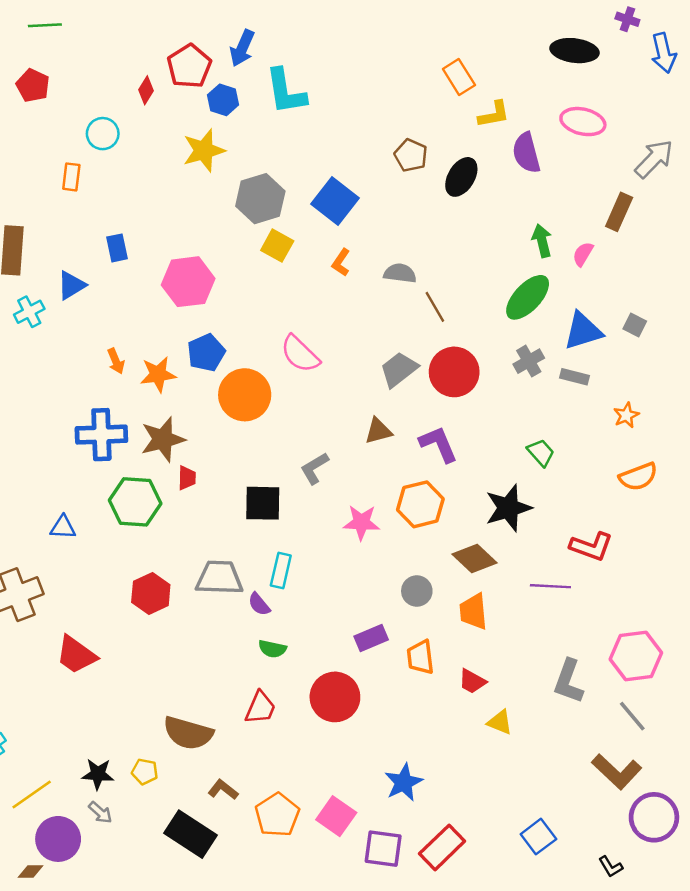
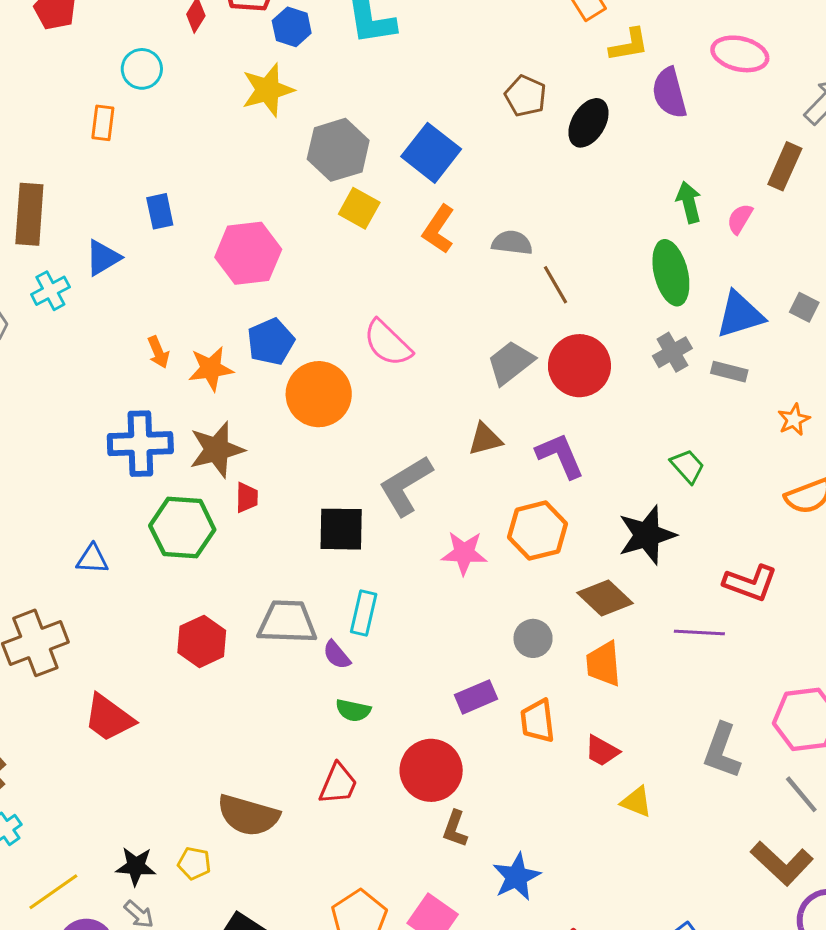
orange L-shape: (341, 262) -> (439, 229), size x1.4
green ellipse: (528, 297) -> (671, 273), turned -57
gray L-shape: (314, 468) -> (406, 486), size x1.5
brown L-shape: (223, 790) -> (455, 829), moved, turned -108

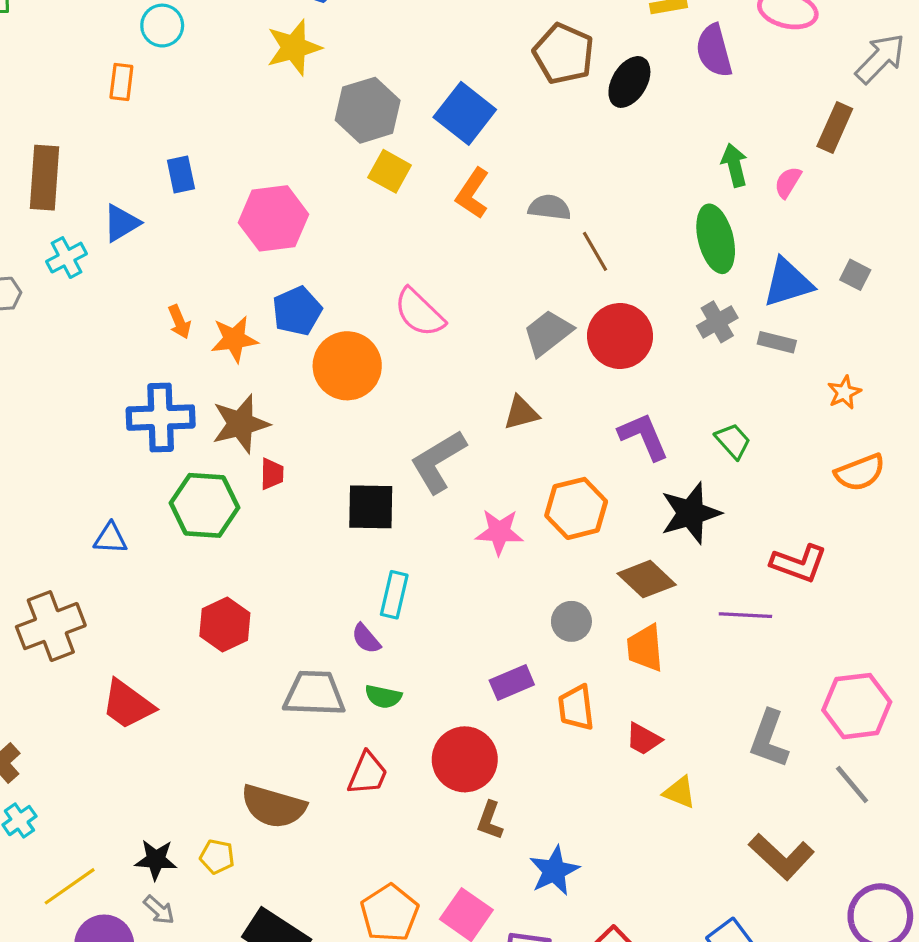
brown pentagon: (526, 96) -> (564, 54), size x1.4
purple L-shape: (560, 456) -> (644, 436), moved
gray trapezoid: (287, 622) -> (314, 693), moved
brown L-shape: (782, 863) -> (782, 857), moved

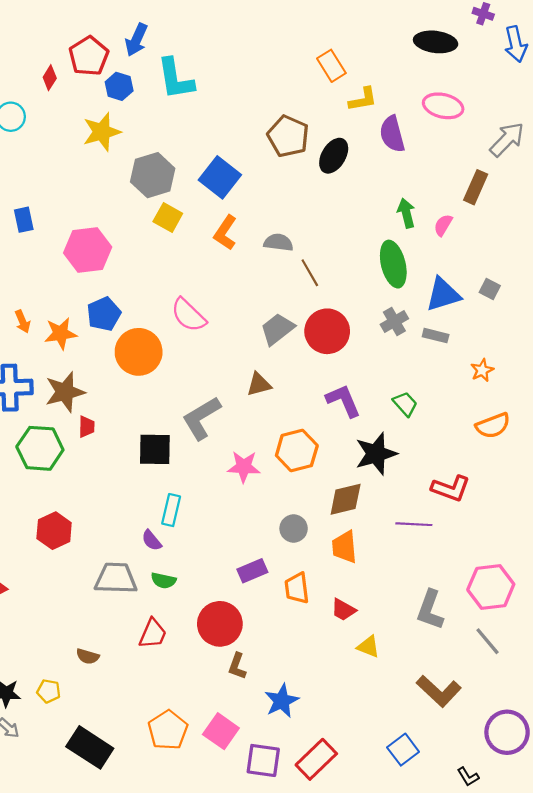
brown diamond: (647, 579) -> (346, 499), turned -57
brown semicircle: (273, 806) -> (88, 656), size x0.5

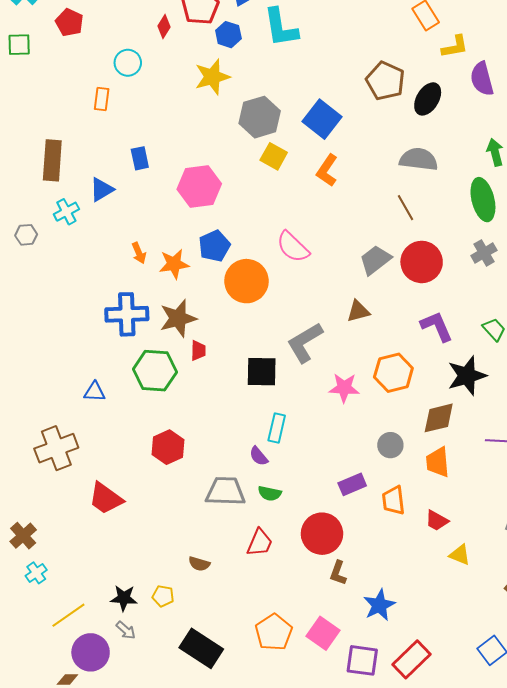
gray semicircle: (278, 242) -> (419, 159), moved, size x1.4

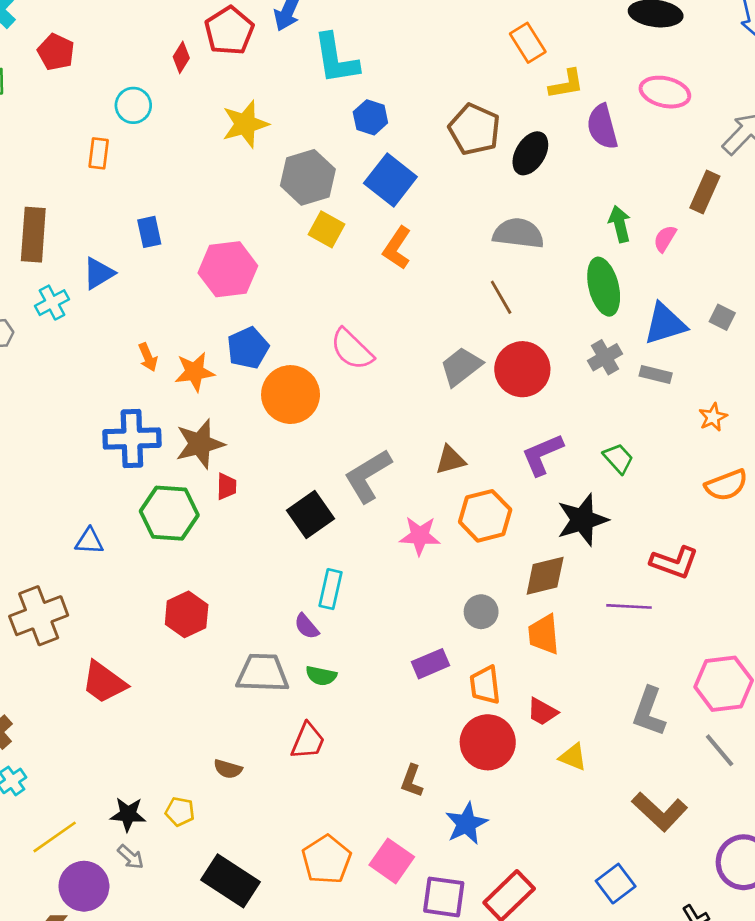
blue hexagon: (228, 35) -> (370, 117), moved
brown triangle: (358, 311) -> (450, 460), moved
purple L-shape: (437, 326) -> (542, 454), turned -90
black square: (262, 372) -> (311, 514), turned -36
red circle: (322, 534) -> (488, 742), moved

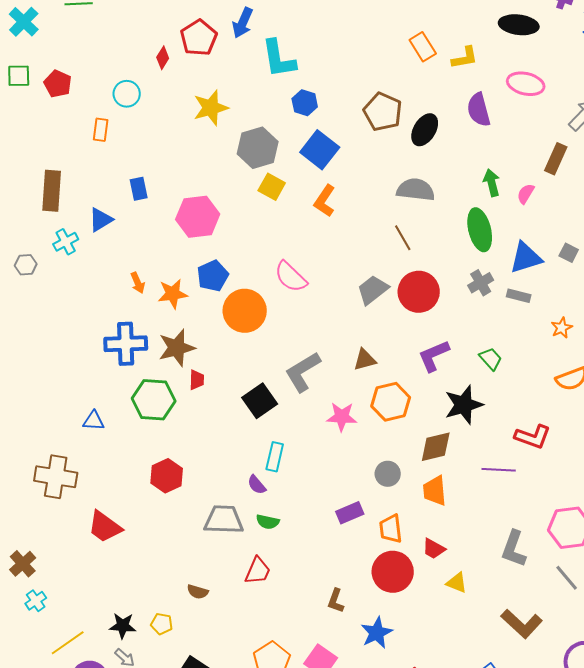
red pentagon: (56, 52) -> (58, 84), moved
yellow L-shape: (566, 84) -> (465, 58), moved
brown cross: (39, 616) -> (56, 477), turned 30

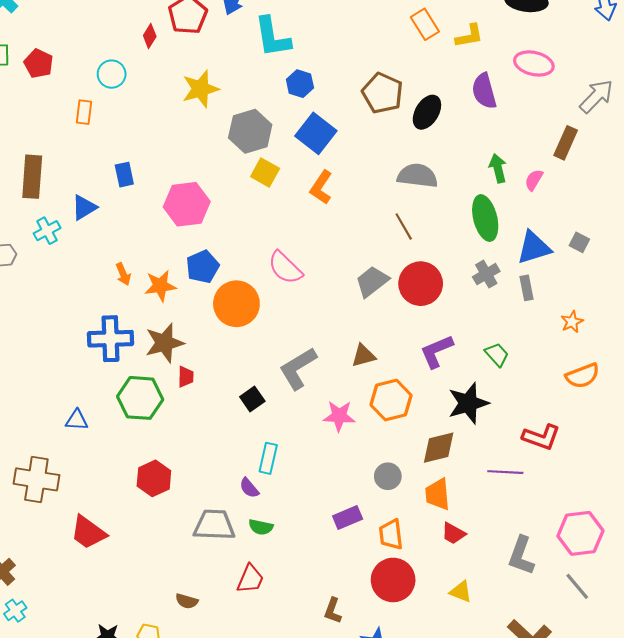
gray rectangle: (519, 296) -> (526, 288), turned 65
black square: (260, 401) -> (252, 399), size x0.7
red trapezoid: (434, 549) -> (453, 533), moved

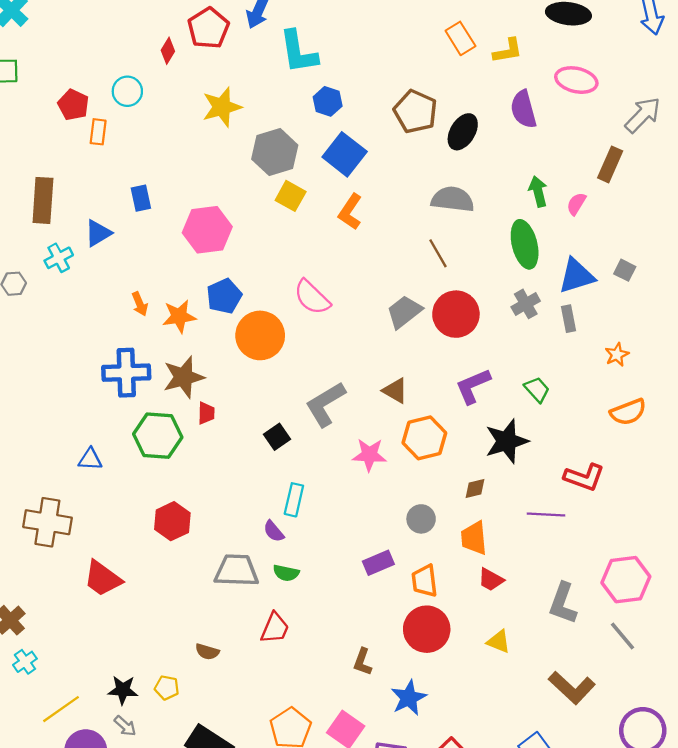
red pentagon: (39, 63) -> (73, 105), moved
brown triangle: (363, 356) -> (395, 391), turned 45
brown diamond: (439, 448) -> (475, 489), size x0.6

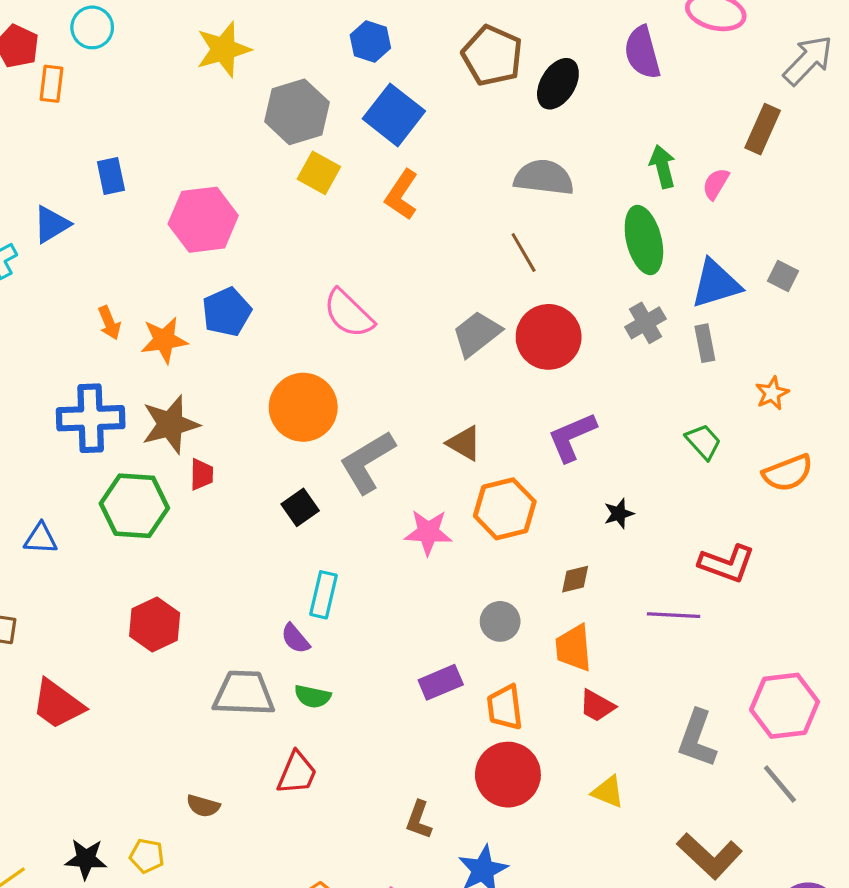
orange circle: (260, 335) -> (303, 407), moved
green trapezoid: (537, 389) -> (703, 442), moved
black star: (507, 441) -> (619, 514), size x0.5

